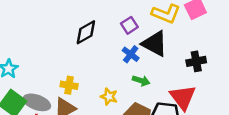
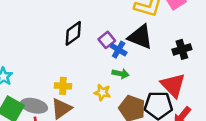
purple square: (129, 25) -> (107, 40), moved
green arrow: (141, 81) -> (121, 74), moved

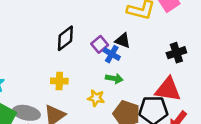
black triangle: (140, 37) -> (123, 41), moved, size x0.6
red triangle: (173, 85) -> (168, 89), turned -36
yellow cross: (63, 86) -> (59, 81), moved

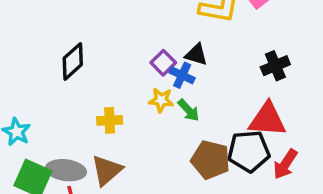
black diamond: (65, 38) -> (73, 61), moved
green arrow: (114, 78) -> (189, 110), turned 42
yellow star: (96, 98) -> (161, 100), moved

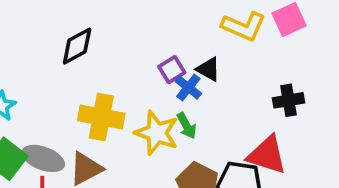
yellow star: (161, 100) -> (157, 133), moved, size x1.6
yellow cross: (110, 120) -> (101, 117), size x1.6

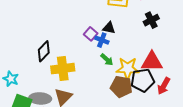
black diamond: (77, 46) -> (44, 51), moved
black cross: (289, 100) -> (151, 20), moved
yellow star: (157, 133) -> (128, 68), moved

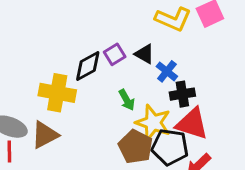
black cross: (151, 20) -> (182, 94), moved
blue cross: (102, 40) -> (167, 71), moved
black diamond: (44, 51) -> (88, 66), moved

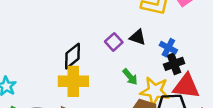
black diamond: (88, 66) -> (72, 56), moved
blue cross: (167, 71) -> (168, 48), moved

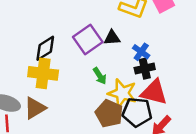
black triangle: (138, 37) -> (112, 38), turned -30
purple square: (114, 42) -> (88, 39), size x1.6

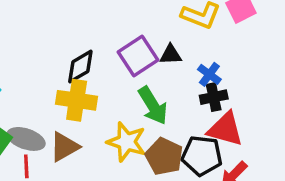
green arrow: (100, 76) -> (153, 106), size x1.6
yellow star: (122, 93) -> (127, 142), moved

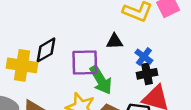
purple square: (138, 56) -> (85, 62), moved, turned 32
yellow cross: (77, 100) -> (22, 65), moved

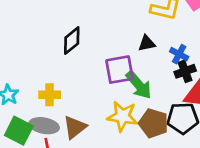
black diamond: (46, 50) -> (72, 41), moved
yellow cross: (22, 65) -> (50, 95), moved, size x0.7

